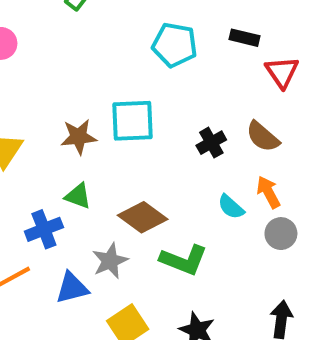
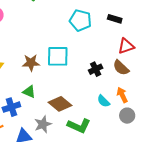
red triangle: (282, 72) -> (126, 46), moved, turned 42

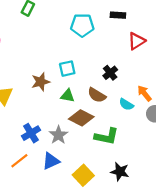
cyan square: (58, 56) -> (67, 69), size x0.7
brown semicircle: (121, 68) -> (97, 95), moved
green triangle: (29, 92) -> (67, 96), moved
gray star: (43, 124) -> (58, 135), moved

